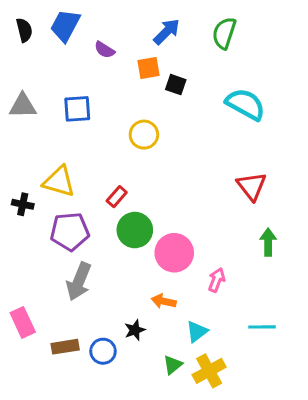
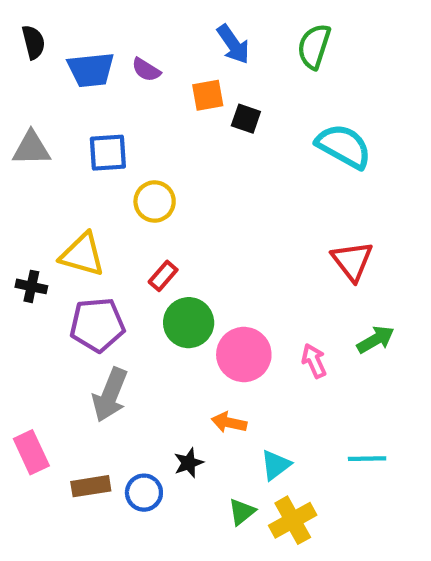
blue trapezoid: (65, 26) -> (91, 70), moved, turned -124
blue arrow: (167, 32) -> (233, 44), turned 100
yellow circle: (144, 135) -> (155, 201), moved
green arrow: (268, 242) -> (376, 340), turned 60
pink arrow: (217, 280) -> (314, 361), moved, turned -45

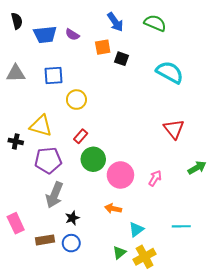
green semicircle: (314, 46) -> (155, 23), turned 95
green arrow: (376, 340) -> (197, 168), moved
pink arrow: (314, 361) -> (155, 178), turned 56
black star: (189, 463) -> (72, 218), moved

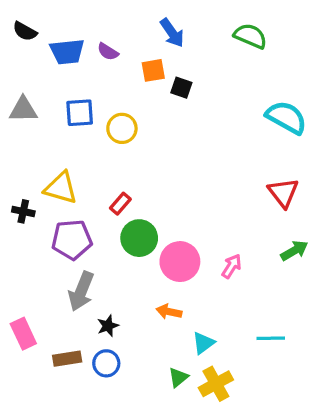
black semicircle: (17, 21) -> (25, 31), turned 133
green semicircle: (155, 23) -> (250, 36), moved
cyan semicircle: (170, 72) -> (286, 117), moved
yellow circle: (76, 100) -> (122, 128), moved
red triangle: (174, 129) -> (283, 193), moved

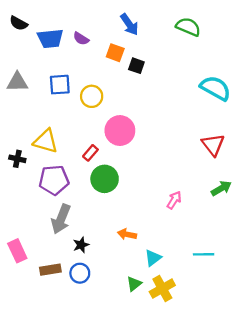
orange square: (153, 70) -> (115, 53), turned 30
pink circle: (180, 262) -> (120, 131), moved

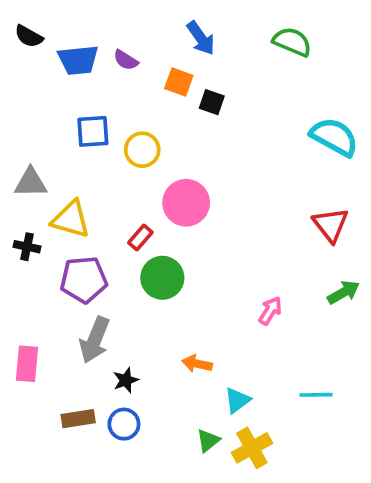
gray triangle: (17, 82) -> (31, 183), moved
pink rectangle: (17, 251) -> (27, 364), moved, turned 30

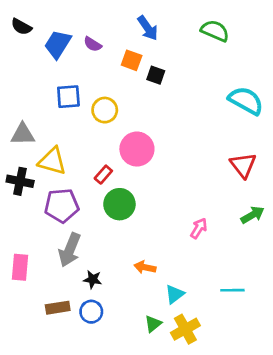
blue trapezoid: (78, 60) -> (58, 44), turned 128
black cross: (27, 247) -> (20, 181), size x1.4
black star: (126, 380) -> (93, 279), turned 30

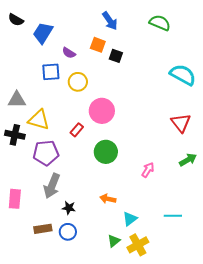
purple semicircle: (93, 44) -> (69, 53), moved
green circle: (119, 204) -> (106, 152), moved

